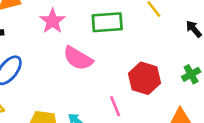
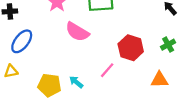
pink line: (115, 106) -> (107, 70), turned 63

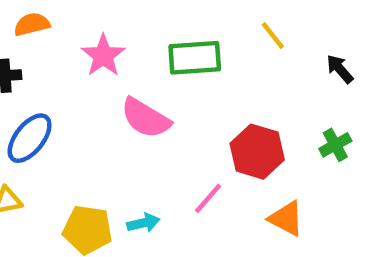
orange triangle: (160, 80) -> (286, 218), moved, turned 30
cyan arrow: (76, 82) -> (143, 223), turned 128

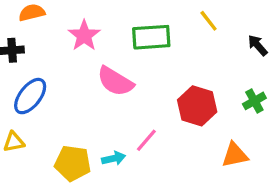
pink line: (208, 198) -> (146, 140), moved
orange triangle: (286, 218) -> (235, 155), moved, turned -40

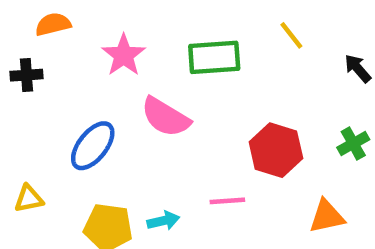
blue ellipse: (30, 96) -> (93, 146), moved
pink line: (146, 140) -> (227, 201), moved, turned 45

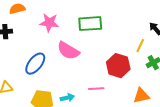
yellow line: (291, 35) -> (140, 46), moved, turned 64
pink star: (124, 55) -> (49, 23), turned -30

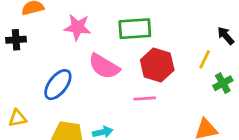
red hexagon: (118, 66) -> (157, 65), moved
pink line: (96, 89) -> (145, 99), moved

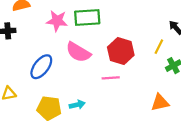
green rectangle: (135, 29) -> (87, 17), moved

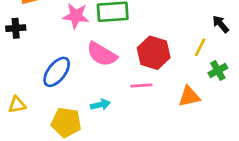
orange triangle: (160, 103) -> (189, 96), moved
cyan arrow: (77, 105) -> (100, 105), moved

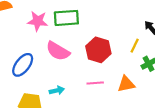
pink line: (141, 86) -> (95, 83), moved

